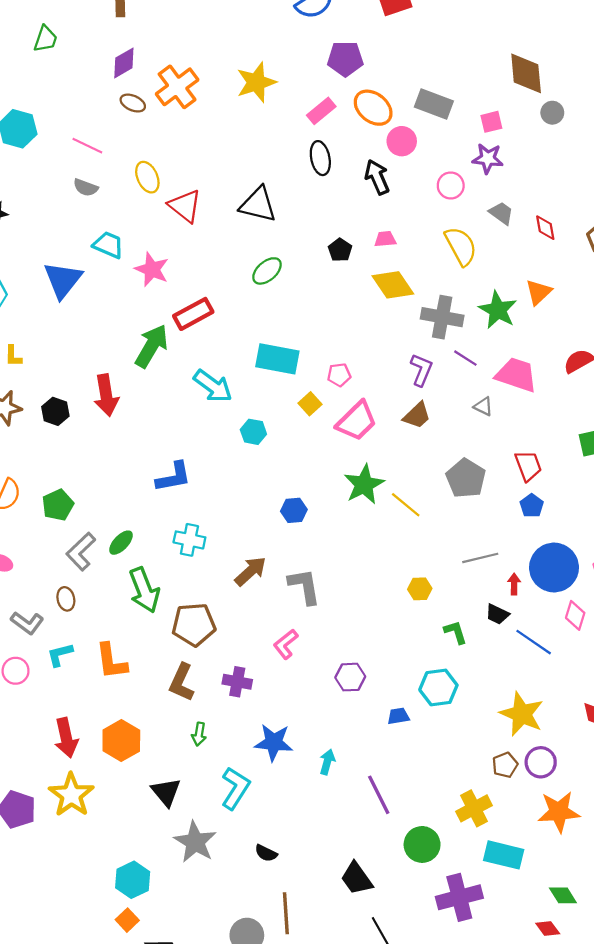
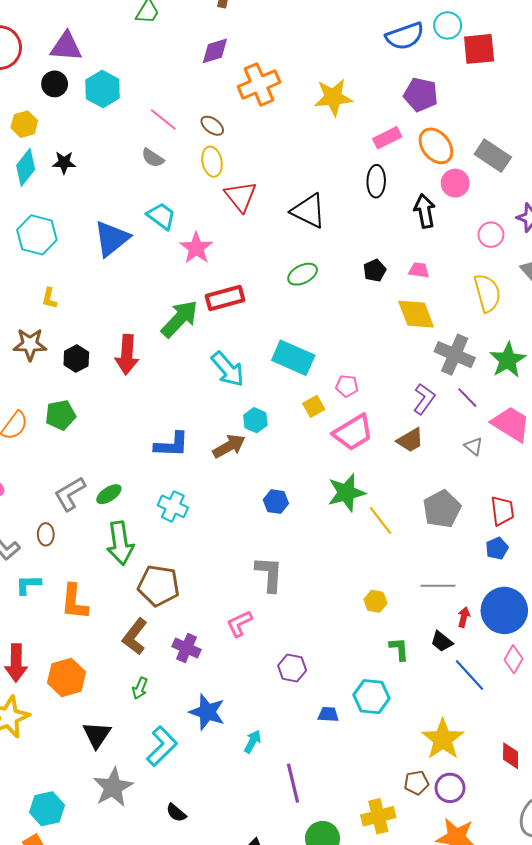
brown ellipse: (133, 103) -> (212, 126), moved
green pentagon: (58, 505) -> (60, 415), moved
brown arrow: (251, 571) -> (229, 446), moved

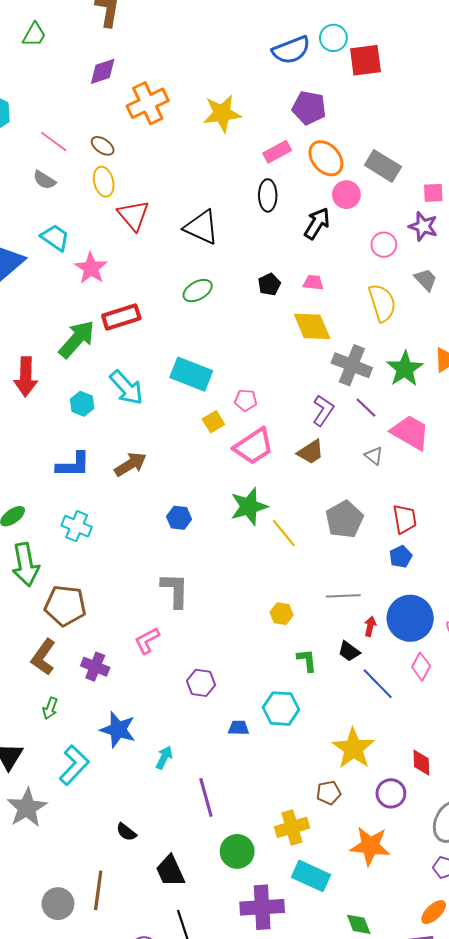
black arrow: (425, 211) -> (317, 223), turned 44
cyan hexagon: (255, 420) -> (82, 404), moved
purple circle: (450, 788) -> (391, 793), moved
black semicircle: (176, 813) -> (126, 832), moved

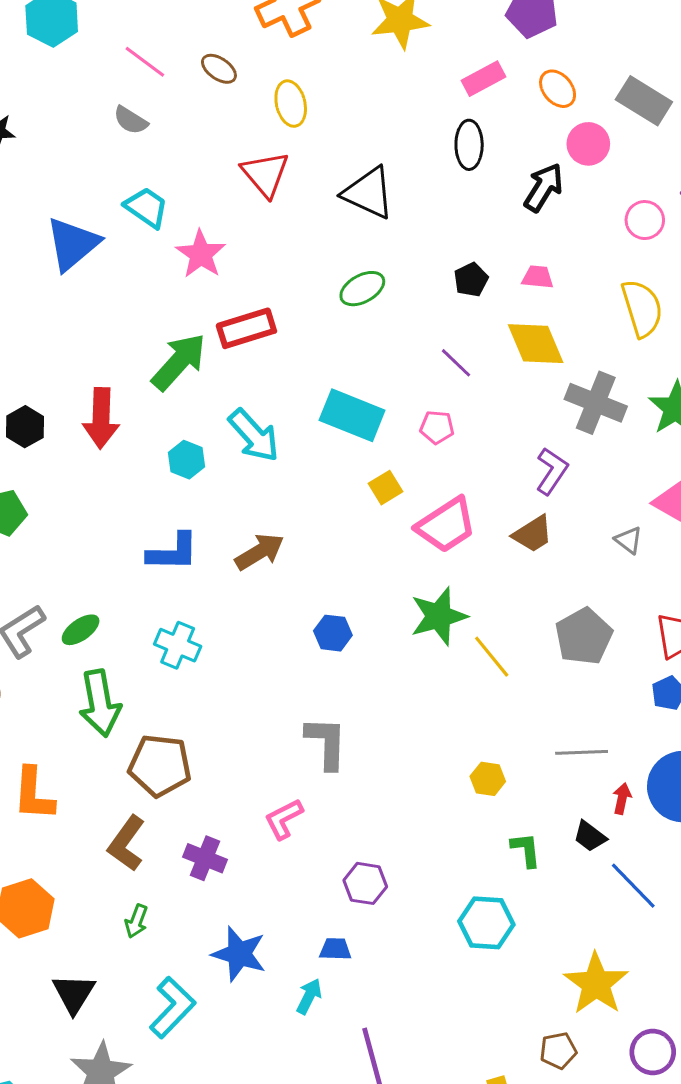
orange ellipse: (326, 158) -> (558, 89), size x0.7
yellow ellipse: (104, 182) -> (291, 104), moved
pink pentagon: (246, 400) -> (437, 427), moved
purple line: (366, 408) -> (456, 363), moved
blue trapezoid: (239, 728) -> (335, 949), moved

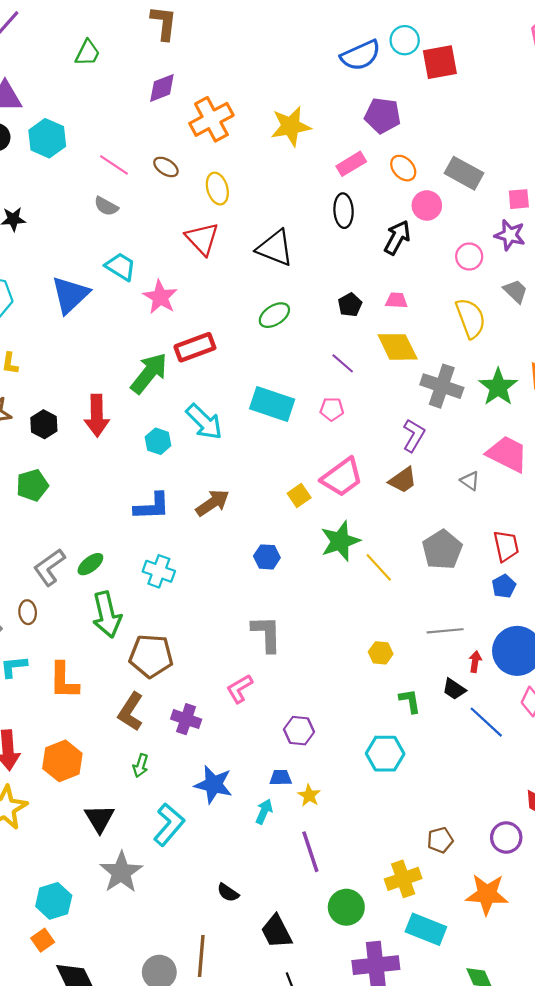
yellow square: (385, 488) -> (299, 495), moved
yellow star: (596, 984) -> (309, 795), moved, size x0.5

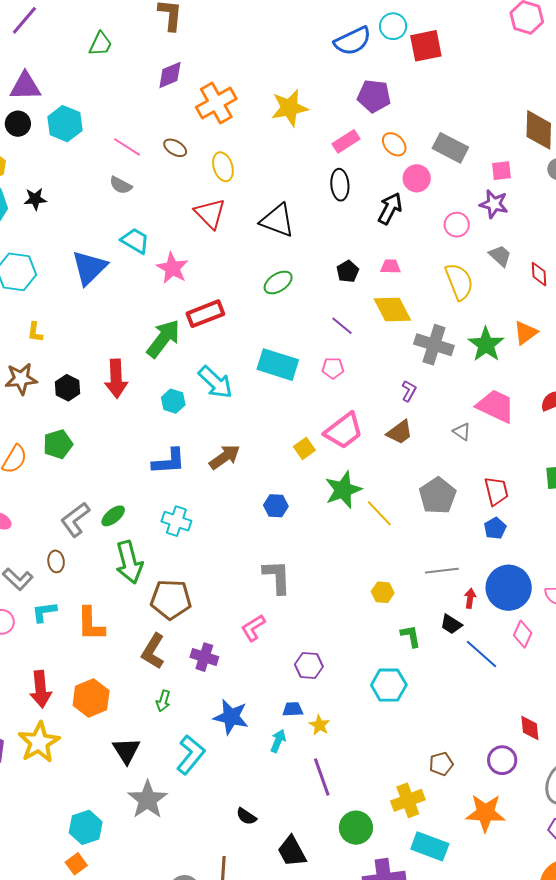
purple L-shape: (414, 435) -> (409, 391), size x0.7

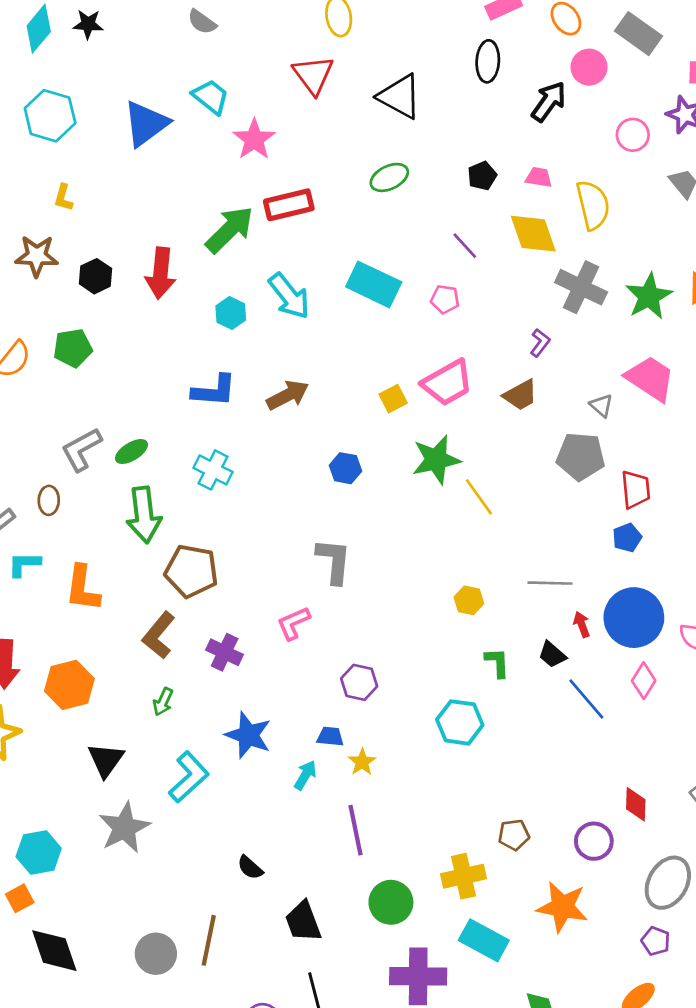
yellow semicircle: (459, 282) -> (593, 205), moved
gray pentagon: (438, 496) -> (581, 456), moved, turned 30
red arrow: (470, 598) -> (582, 624), turned -36

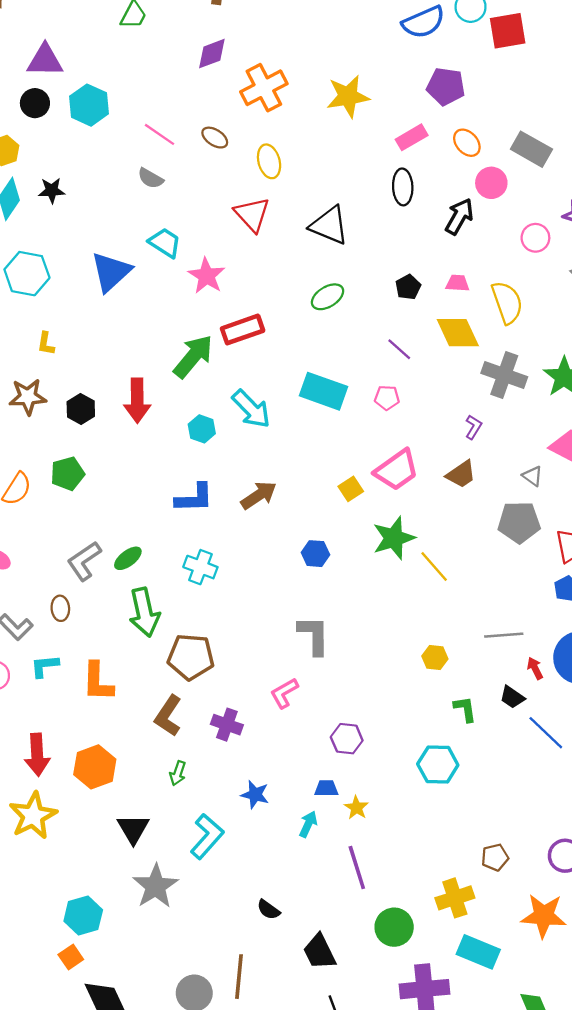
blue star: (248, 735) -> (255, 795), size x0.7

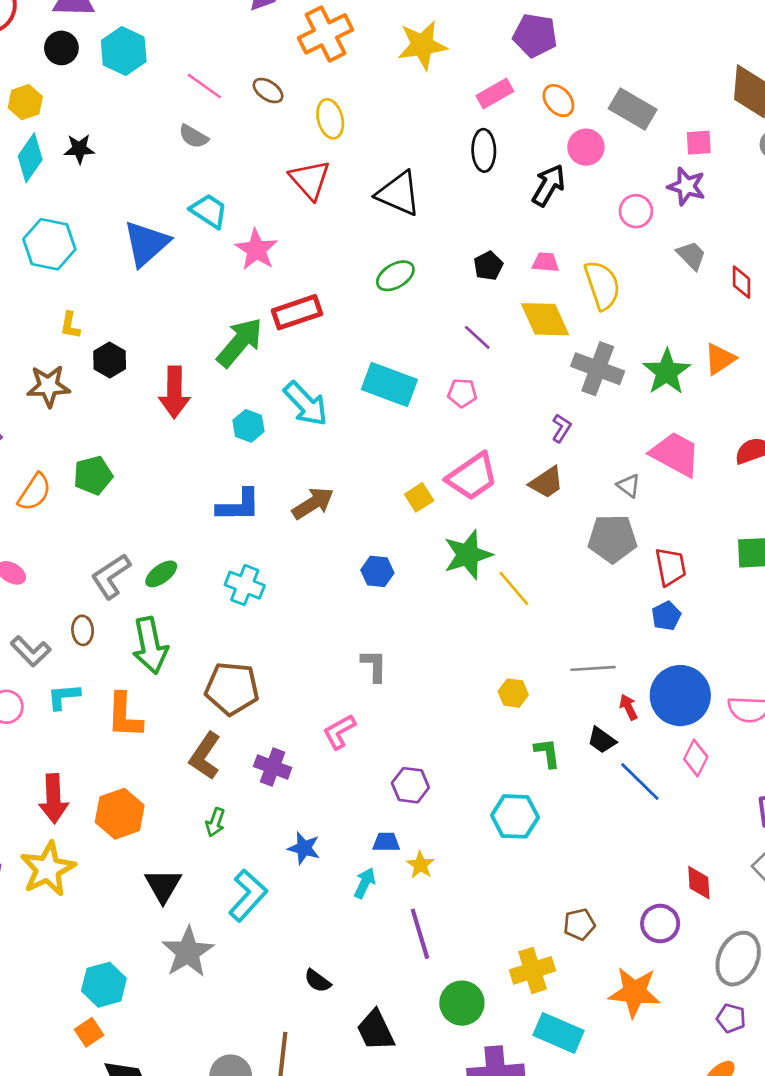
black hexagon: (81, 409) -> (110, 360), moved
green arrow: (144, 612) -> (150, 645), moved
gray L-shape: (314, 635) -> (374, 666), size x0.7

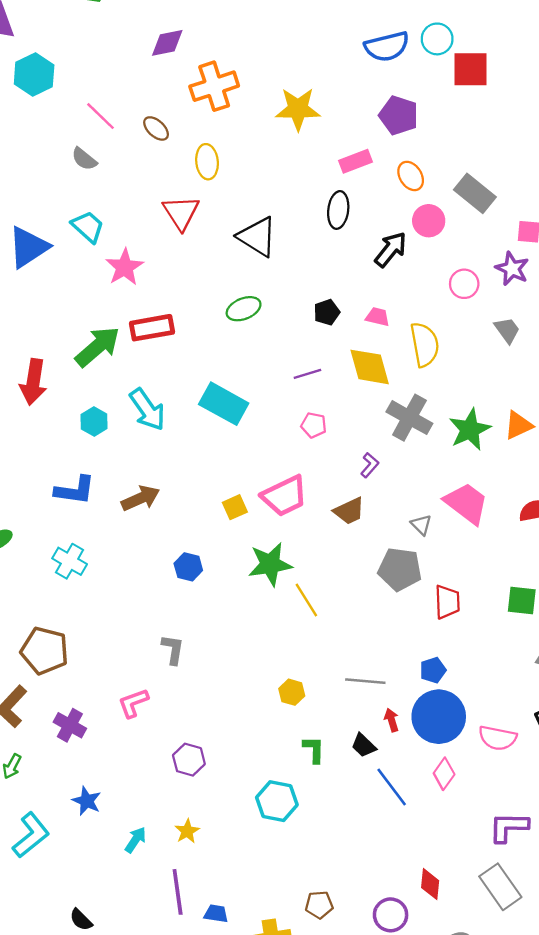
purple line: (477, 337) -> (307, 374), turned -68
pink pentagon: (462, 393) -> (314, 425), moved
blue pentagon: (666, 616) -> (433, 670), moved
blue trapezoid: (386, 842) -> (216, 914), moved

